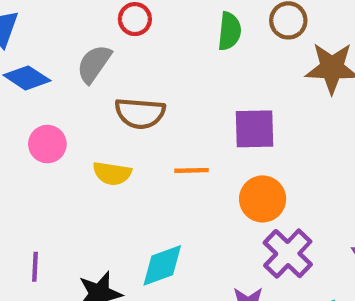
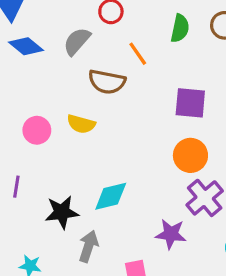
pink circle: (47, 144) -> (37, 130), moved
orange line: (192, 170) -> (138, 54), moved, turned 50

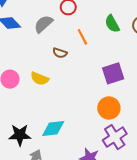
green semicircle: (180, 28) -> (112, 24), turned 132
brown semicircle: (107, 82) -> (60, 53), size x0.6
purple square: (190, 103) -> (113, 73), turned -30

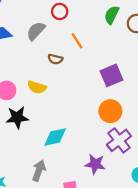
green semicircle: (112, 24) -> (112, 15), moved, turned 60
black star: (20, 135) -> (17, 117), moved

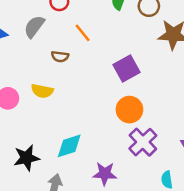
black star: (17, 117) -> (27, 158), moved
purple star: (95, 164) -> (105, 174), moved

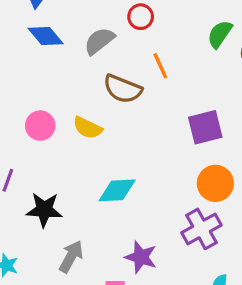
brown semicircle: (60, 57) -> (123, 89), size x1.6
orange circle: (129, 110) -> (215, 183), moved
cyan diamond: (69, 146) -> (117, 190), moved

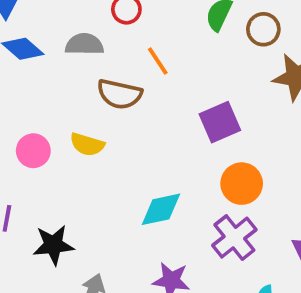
gray semicircle: (99, 41) -> (84, 44), turned 48
cyan diamond: (117, 190) -> (161, 209), moved

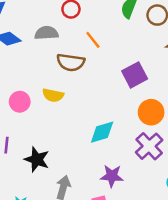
black star: (53, 245) -> (37, 159), turned 30

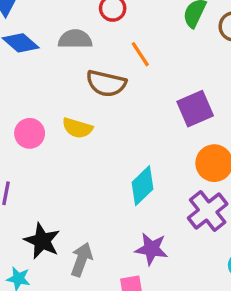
cyan diamond: (102, 132) -> (143, 186), turned -32
black star: (37, 159) -> (42, 241), moved

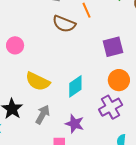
yellow semicircle: (77, 128) -> (38, 81), moved, size x1.4
gray arrow: (81, 259) -> (43, 115), moved

